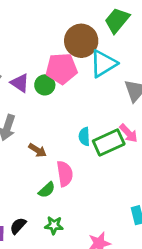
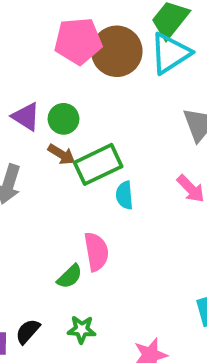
cyan triangle: (103, 64) -> (170, 53), moved
pink pentagon: (62, 69) -> (78, 41), moved
green rectangle: (109, 142) -> (98, 164), moved
brown arrow: (37, 150) -> (61, 154), moved

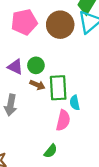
pink pentagon: (78, 41) -> (24, 22), moved
green rectangle: (98, 164) -> (58, 88), turned -60
pink semicircle: (96, 252) -> (63, 120), moved, turned 30

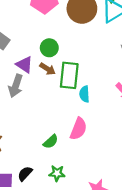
purple triangle: (15, 67) -> (24, 65), moved
pink semicircle: (63, 120) -> (78, 129), moved

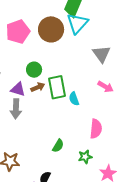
brown arrow: (48, 69) -> (38, 87), turned -40
pink semicircle: (78, 129) -> (96, 129), moved
green star: (57, 173) -> (85, 157), moved

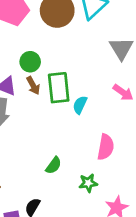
brown arrow: (38, 87) -> (33, 86), turned 80
cyan semicircle: (74, 99) -> (80, 105), turned 40

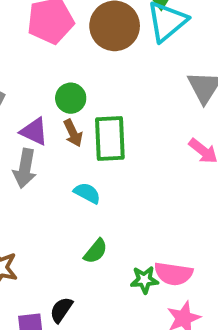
cyan semicircle: (80, 105) -> (87, 193), moved, turned 90
pink semicircle: (106, 147) -> (173, 274), moved, turned 85

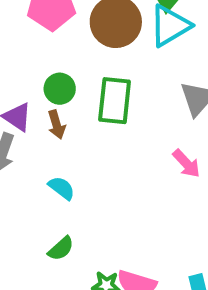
green rectangle: (110, 138) -> (115, 101), moved

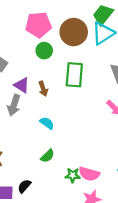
green circle: (60, 89) -> (44, 51), moved

